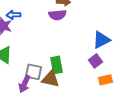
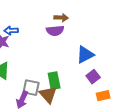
blue triangle: (101, 40) -> (85, 55), moved
brown triangle: (50, 79) -> (48, 95), turned 36

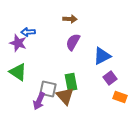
brown arrow: (61, 18) -> (70, 19), moved
purple semicircle: (55, 31) -> (73, 42), moved, turned 126
orange rectangle: (103, 96) -> (120, 97), turned 32

